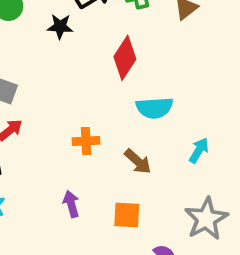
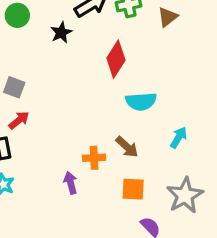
black star: (60, 26) -> (61, 33), turned -30
orange cross: (86, 141) -> (94, 158), moved
orange square: (127, 215) -> (133, 189), moved

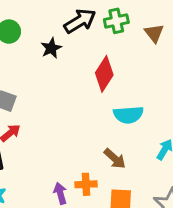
brown triangle: (168, 17) -> (154, 33), turned -30
orange cross: (94, 158) -> (86, 184), moved

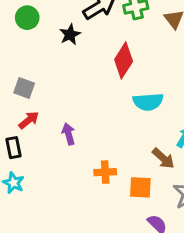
brown arrow: (115, 159) -> (163, 158), moved
purple arrow: (60, 193) -> (69, 134), moved

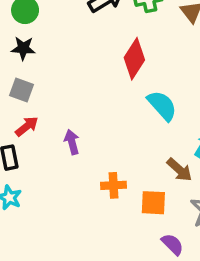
black star: (70, 34) -> (23, 48), moved, turned 30
cyan semicircle: (148, 102) -> (162, 106), turned -128

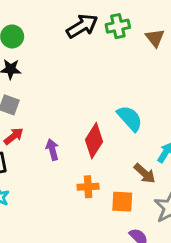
red diamond: (134, 59) -> (94, 141), moved

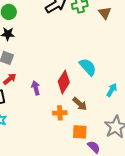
brown arrow: (145, 173) -> (80, 104), moved
orange square: (122, 202) -> (80, 132), moved

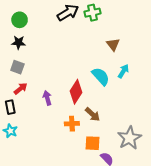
brown triangle: (105, 13) -> (113, 44), moved
cyan arrow: (112, 90) -> (123, 71), moved

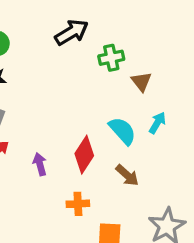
green cross: (92, 13) -> (111, 58), moved
brown arrow: (92, 114) -> (127, 175), moved

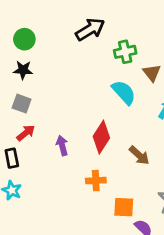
cyan semicircle: (122, 131) -> (124, 92), moved

